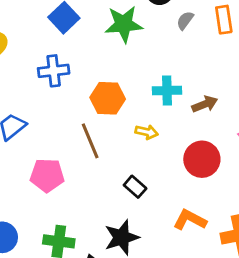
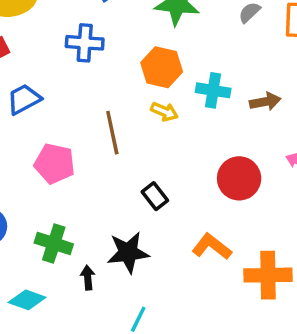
orange hexagon: (108, 98) -> (162, 67), moved
brown arrow: (205, 104) -> (265, 102), moved
yellow arrow: (147, 132) -> (164, 112), moved

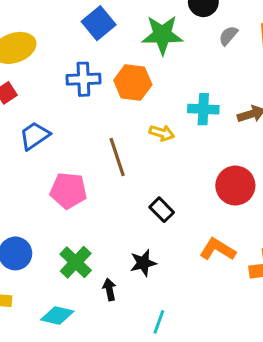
orange hexagon: (162, 67) -> (133, 83), moved
green cross: (54, 243) -> (76, 262), turned 32
black star: (128, 252) -> (143, 263), size x0.7

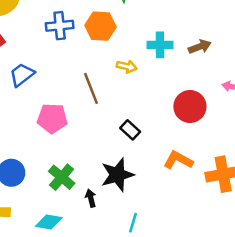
black star: (143, 263) -> (117, 175), size x1.5

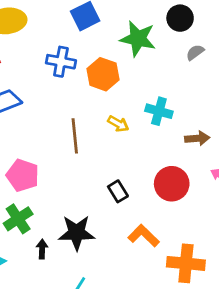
brown arrow: (200, 47) -> (197, 138), moved
pink pentagon: (52, 118) -> (23, 175), moved
black rectangle: (130, 130) -> (118, 191), moved

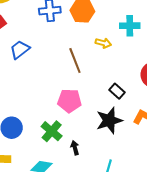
pink pentagon: (23, 175) -> (69, 101), moved
black star: (77, 233) -> (109, 120), moved

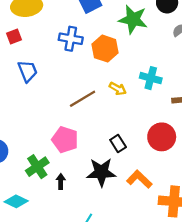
blue trapezoid: (20, 50) -> (28, 71), turned 90
brown line: (75, 60) -> (83, 99), turned 65
black arrow: (75, 148) -> (61, 181), moved

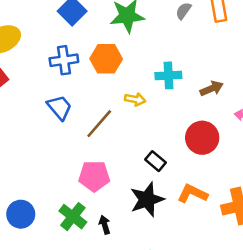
blue trapezoid: (28, 71) -> (59, 107), moved

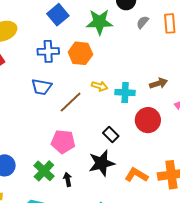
cyan cross: (168, 75) -> (125, 92), moved
blue trapezoid: (59, 107) -> (42, 87), turned 135
orange L-shape: (192, 194) -> (136, 175), moved

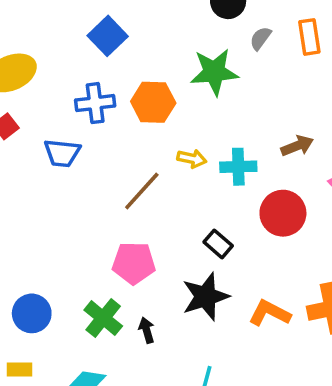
green star: (99, 22) -> (214, 72), moved
blue trapezoid: (42, 87) -> (62, 153), moved

